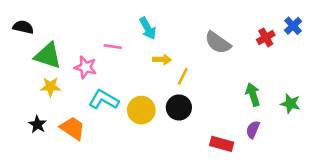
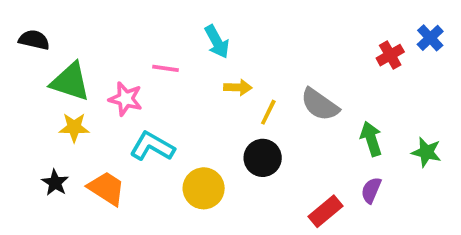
gray semicircle: (218, 43) -> (320, 105), moved
yellow circle: (141, 110) -> (204, 188), moved
red rectangle: (222, 144) -> (325, 211), turned -55

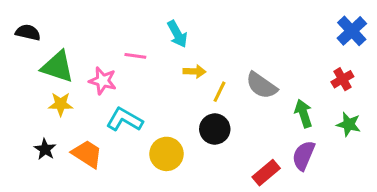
blue cross: (430, 38) -> (352, 31), size x1.4
red cross: (390, 55) -> (342, 79), moved
purple semicircle: (371, 190) -> (304, 155), size x1.4

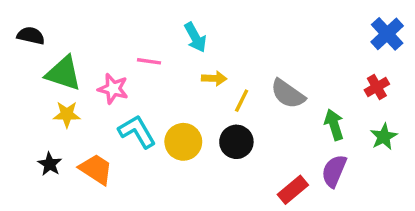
cyan L-shape: (124, 120) -> (137, 132), turned 30
green star: (349, 124) -> (384, 137), turned 30
yellow circle: (166, 154) -> (183, 142), moved

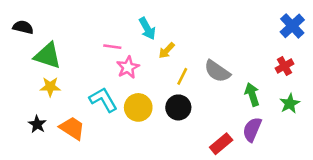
yellow arrow: (214, 78) -> (167, 50), moved, turned 132
pink star: (113, 89) -> (128, 67), moved, turned 30

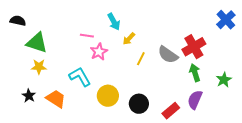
red cross: (284, 66) -> (194, 47), moved, size x1.6
yellow circle: (138, 107) -> (108, 96), moved
black circle: (178, 107) -> (139, 104), moved

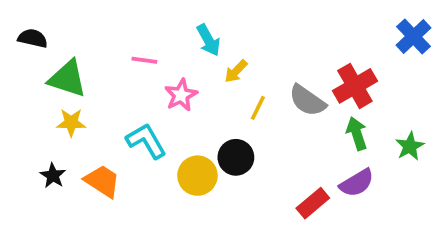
pink line: (87, 36) -> (144, 60), moved
purple semicircle: (195, 100) -> (357, 183), turned -144
black circle: (139, 104) -> (236, 157), moved

